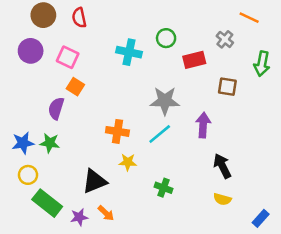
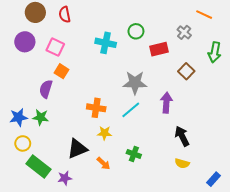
brown square: (227, 87) -> (186, 71), turned 35
orange arrow: (106, 213) -> (103, 163), moved

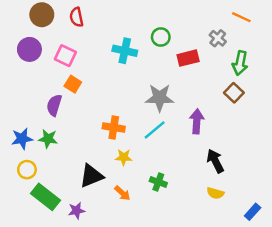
green arrow: (215, 52) -> (240, 63), moved
brown square: (186, 71) -> (234, 93), moved

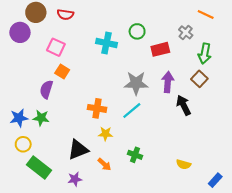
red semicircle: (77, 17) -> (65, 15), turned -70
purple circle: (29, 49) -> (20, 32), moved
purple arrow: (197, 121) -> (168, 82), moved
black arrow: (215, 161) -> (184, 105), moved
purple star: (77, 211) -> (75, 179), moved

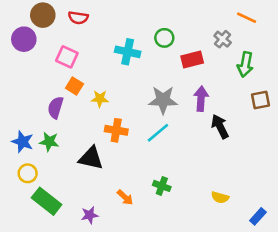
brown square: (199, 79) -> (261, 100), moved, turned 35
blue star: (19, 118) -> (23, 142), turned 30
yellow star: (105, 134) -> (100, 99), moved
black triangle: (78, 150) -> (91, 158), moved, turned 35

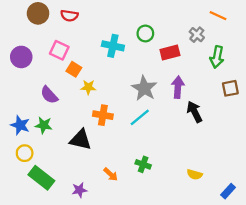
purple circle: (24, 39) -> (21, 57), moved
orange square: (74, 86) -> (74, 69), moved
gray star: (163, 100) -> (144, 88), turned 30
purple semicircle: (55, 108) -> (49, 95), turned -60

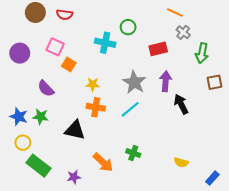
orange line: (218, 16) -> (175, 12), moved
green circle: (145, 33) -> (128, 27), moved
yellow star: (88, 87) -> (93, 84), moved
orange arrow: (111, 174) -> (103, 162), size x1.5

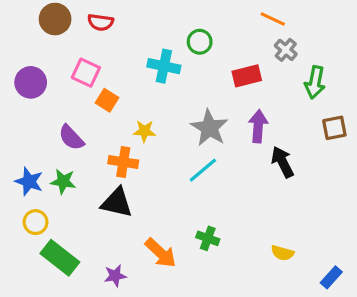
orange cross: (96, 107) -> (123, 162), moved

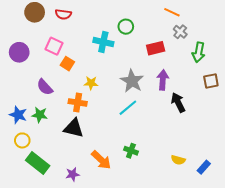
blue rectangle: (331, 277) -> (204, 167), moved

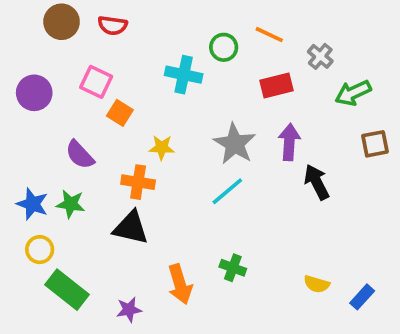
orange line: (172, 12) -> (269, 35), moved
green arrow: (199, 52) -> (353, 93), turned 54
orange arrow: (101, 160) -> (180, 284), turned 30

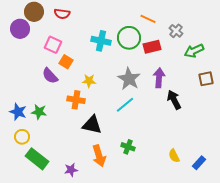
green circle: (224, 47) -> (129, 38), moved, size x1.5
purple circle: (34, 93) -> (20, 29), moved
purple semicircle: (80, 155) -> (50, 76), moved
black triangle: (131, 228) -> (92, 125), moved
yellow semicircle: (317, 284) -> (174, 156), turned 48

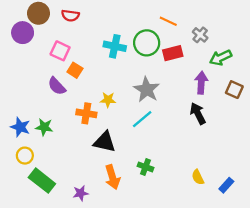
purple arrow: (159, 78) -> (201, 83), moved
brown square: (206, 79) -> (234, 90), turned 35
yellow star: (89, 81) -> (108, 100), moved

